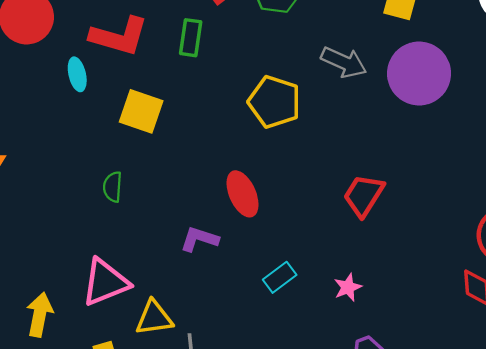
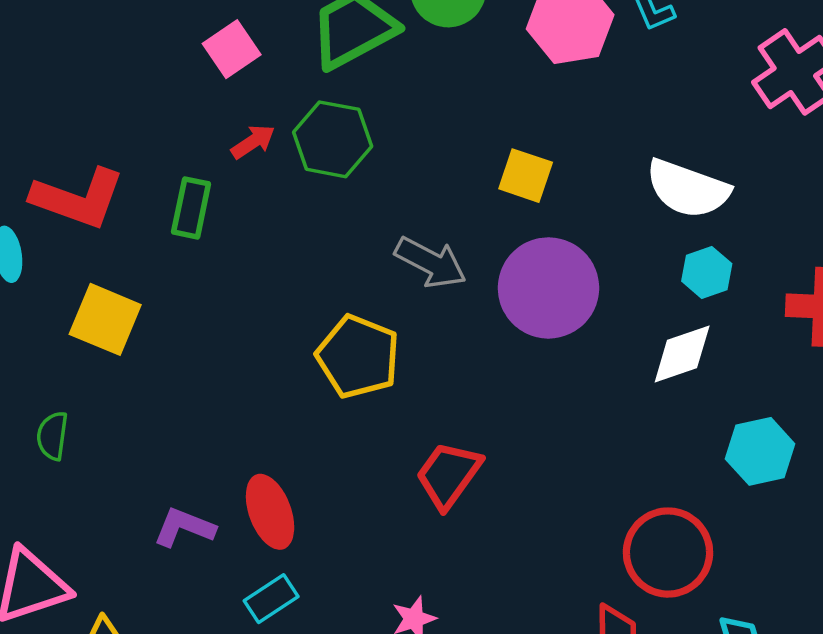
yellow pentagon: (274, 102) -> (358, 357), moved
red ellipse: (243, 194) -> (270, 512), moved
cyan rectangle: (280, 277) -> (271, 599), moved

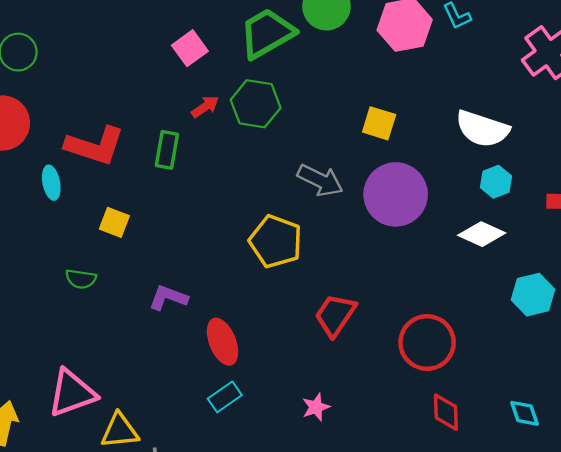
yellow square: (105, 319) -> (114, 222), size x0.7
white diamond: (682, 354) -> (482, 234), turned 45
green semicircle: (52, 436) -> (81, 279), moved, turned -88
purple L-shape: (184, 527) -> (168, 298), moved
red circle: (668, 553) -> (427, 343), moved

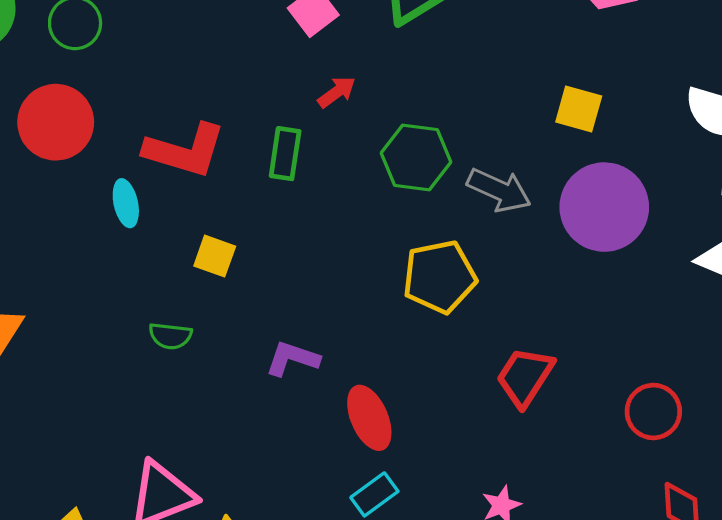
green hexagon: (256, 104) -> (416, 157), moved
yellow pentagon: (276, 241) -> (440, 277), turned -30
red circle: (427, 343) -> (653, 412), size x0.7

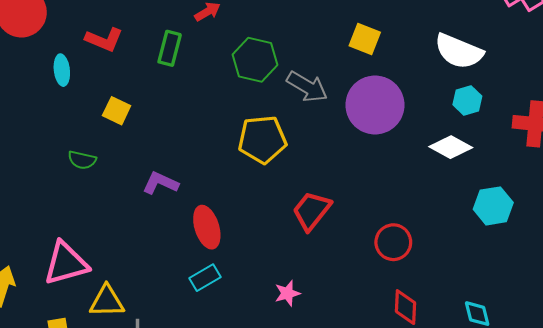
red L-shape: (185, 150) -> (104, 40), size x0.7

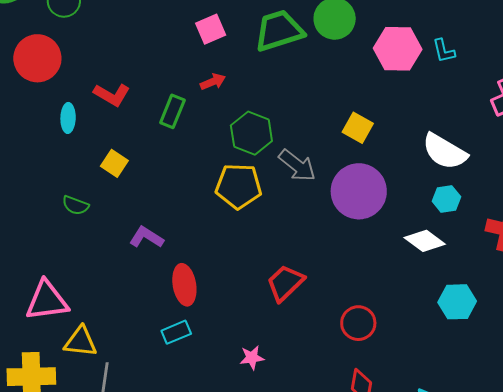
yellow pentagon: (262, 139) -> (239, 186), moved

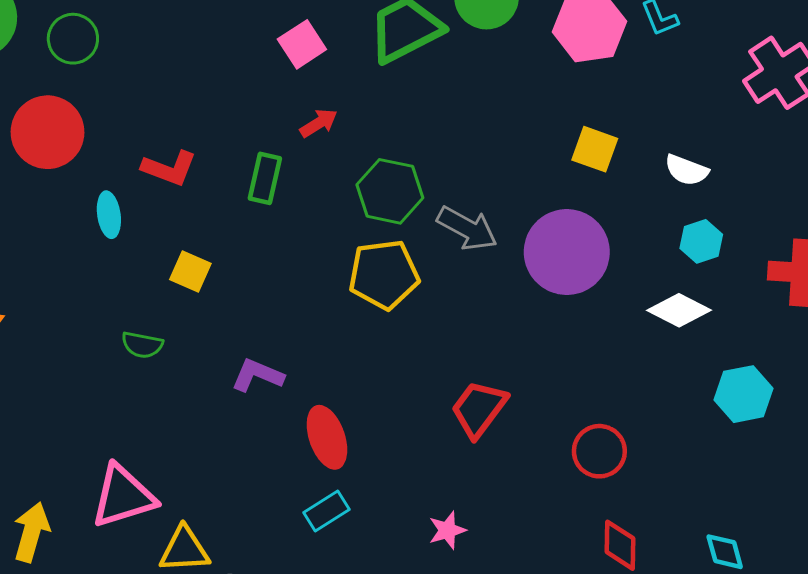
yellow square: (358, 128) -> (595, 149), moved
white semicircle: (445, 152) -> (686, 170), size x0.6

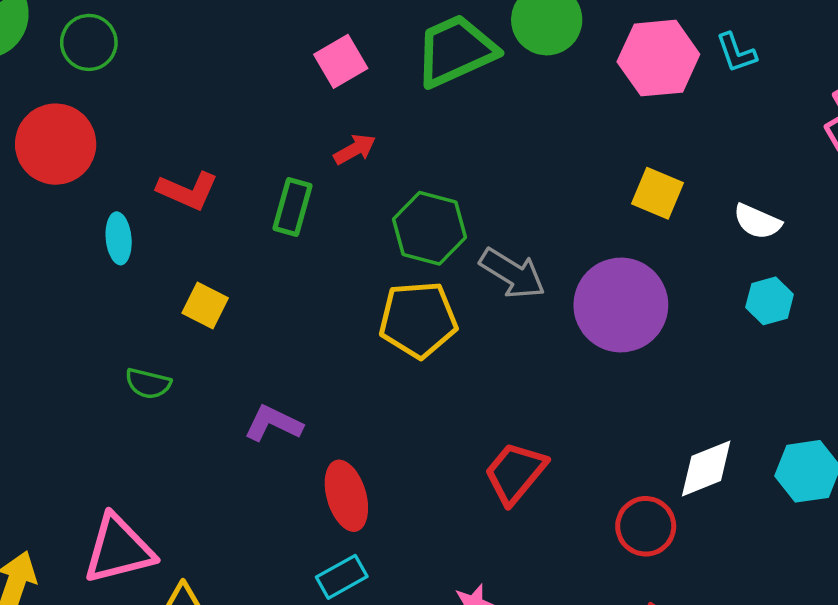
white diamond: (679, 310) -> (706, 468), moved, turned -52

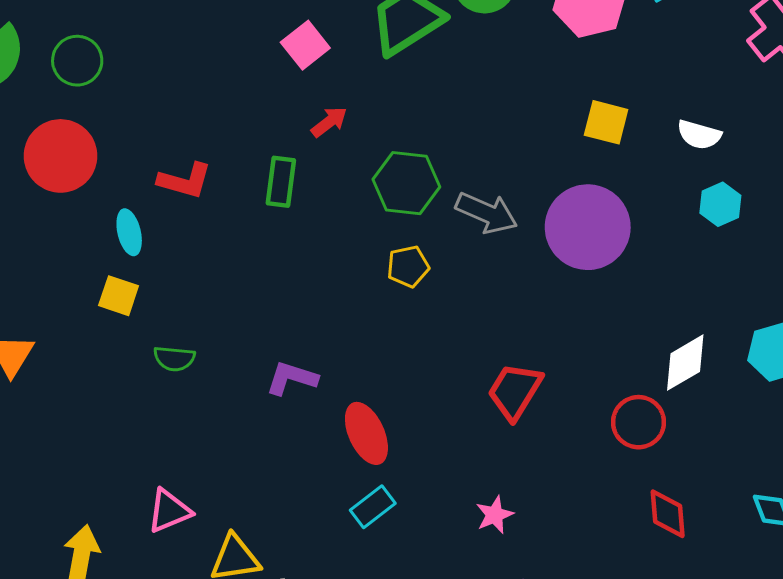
yellow square: (205, 305) -> (119, 296), moved
yellow pentagon: (418, 320) -> (408, 266), size x0.6
pink triangle: (119, 549) -> (169, 511), size x0.7

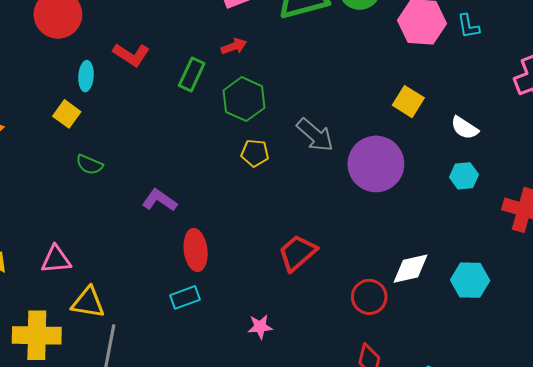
green hexagon: (406, 183) -> (244, 99), moved

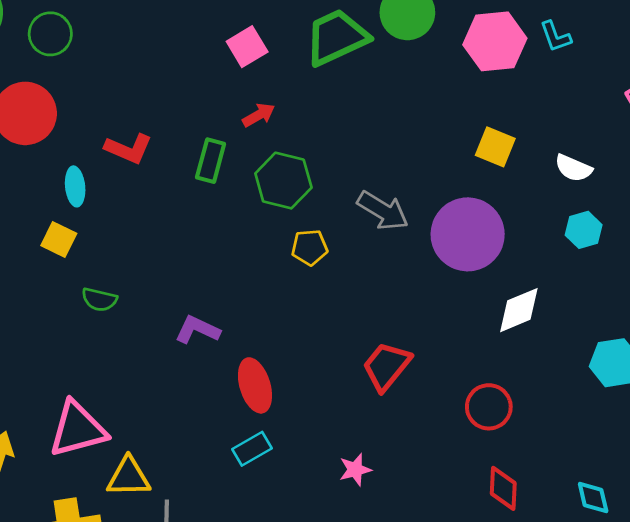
pink triangle: (56, 260) -> (78, 429), size x1.5
white diamond: (411, 269) -> (519, 310), moved

